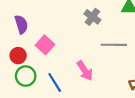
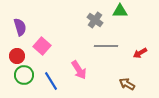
gray cross: (92, 17) -> (95, 20), moved

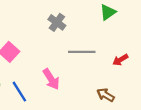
green triangle: (120, 11) -> (108, 12), moved, turned -35
gray cross: (95, 20) -> (57, 22), moved

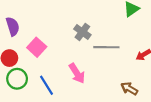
gray cross: (57, 22) -> (82, 32), moved

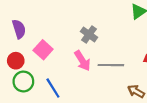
gray line: (106, 47) -> (111, 65), moved
pink arrow: (77, 73) -> (82, 61), moved

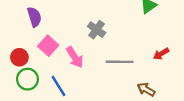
purple semicircle: (19, 29) -> (34, 17), moved
pink arrow: (82, 61) -> (75, 57), moved

